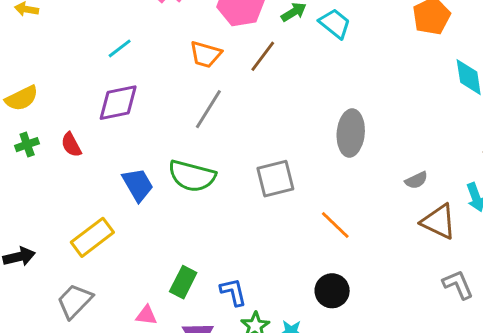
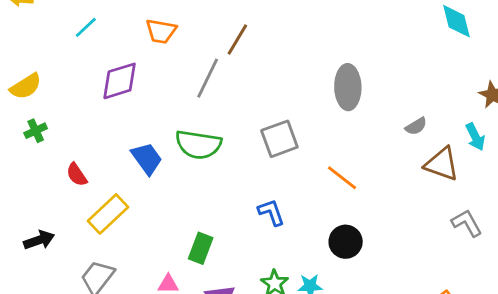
cyan line: (120, 48) -> (86, 27), moved
orange trapezoid: (206, 54) -> (161, 31), moved
brown line: (263, 56) -> (237, 39), moved
red semicircle: (71, 145) -> (77, 175), moved
blue L-shape: (233, 292) -> (271, 212), moved

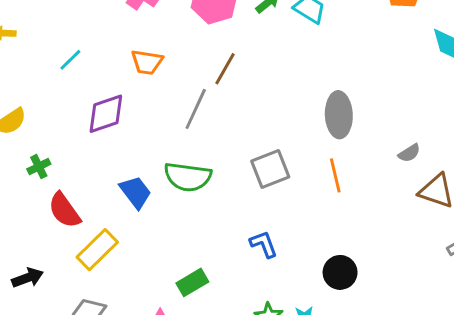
green cross: (36, 131) -> (39, 167), moved
red semicircle: (77, 175) -> (64, 210), size x1.5
orange line: (342, 178) -> (335, 175), moved, turned 40
green rectangle: (201, 248) -> (192, 282), turned 40

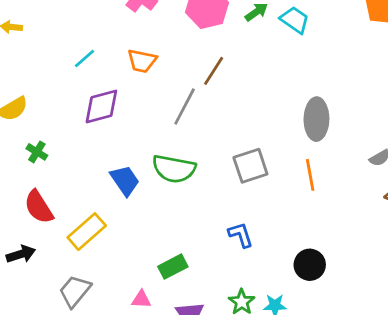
cyan line: (70, 60) -> (84, 58), moved
green cross: (39, 167) -> (37, 152), turned -35
red semicircle: (64, 210) -> (39, 207), moved

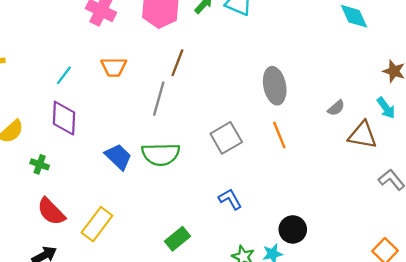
purple diamond: (101, 107) -> (64, 118), moved, turned -60
blue trapezoid: (125, 180) -> (118, 157), moved
black circle: (310, 265) -> (293, 229), moved

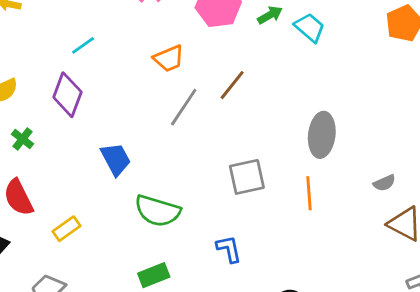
brown line: (177, 63) -> (232, 85), moved
orange trapezoid: (114, 67) -> (169, 58), moved, turned -40
green semicircle: (161, 154) -> (157, 211), moved
yellow rectangle: (97, 224) -> (66, 229), size x0.7

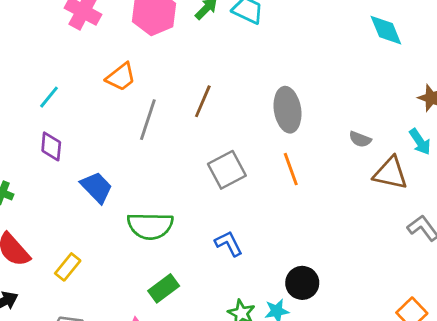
cyan line: (83, 45) -> (49, 97), moved
brown line: (232, 85) -> (203, 101), moved
purple diamond: (67, 95) -> (51, 146), moved, size x0.7
gray semicircle: (384, 183) -> (360, 139), turned 60

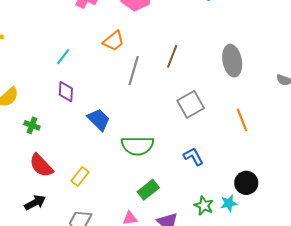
orange line: (291, 169) -> (242, 120), moved

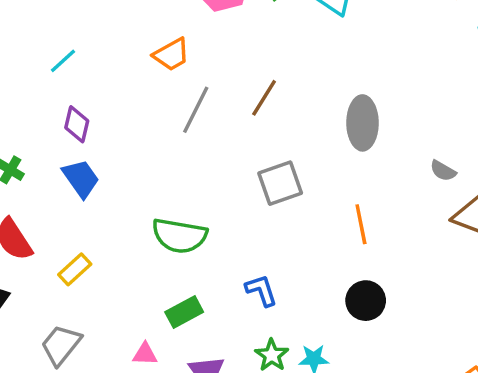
cyan line: (63, 57) -> (63, 61), moved
blue trapezoid: (99, 120) -> (81, 178), moved
blue L-shape: (193, 157) -> (261, 290), moved
black circle: (246, 183) -> (366, 301), moved

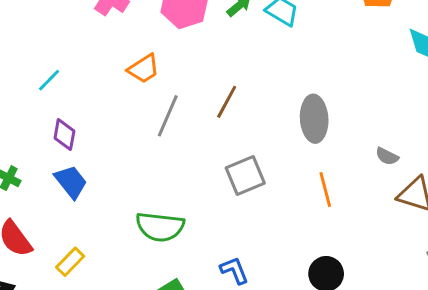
orange line: (361, 224) -> (325, 190), moved

